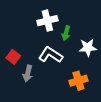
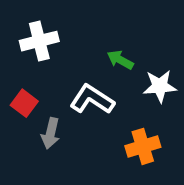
white cross: (47, 21) -> (39, 41), moved
green arrow: (66, 33) -> (120, 60), turned 104

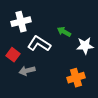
white L-shape: (92, 99) -> (39, 44), moved
gray arrow: (51, 133) -> (27, 71), turned 63

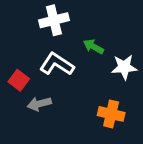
white cross: (21, 22) -> (54, 20), moved
orange cross: (76, 78) -> (111, 114), turned 30

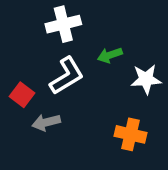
green arrow: (93, 47) -> (110, 55), turned -48
white L-shape: (57, 64) -> (67, 76), turned 116

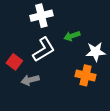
orange cross: (131, 134) -> (85, 75), moved

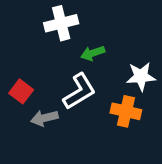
green arrow: (72, 36) -> (93, 53), moved
white L-shape: (44, 49) -> (79, 91), moved

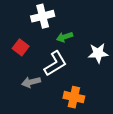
red square: (21, 91) -> (21, 47), moved
orange cross: (126, 111) -> (74, 97), moved

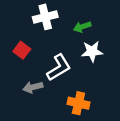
green arrow: (65, 37) -> (82, 27), moved
white star: (98, 53) -> (92, 51), moved

